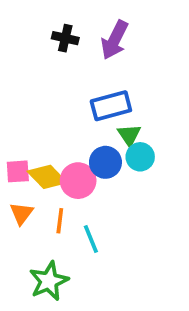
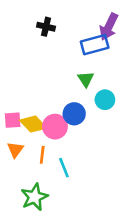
purple arrow: (115, 40) -> (109, 27), moved
blue rectangle: (111, 106) -> (95, 45), moved
green triangle: (129, 135) -> (86, 79), moved
cyan circle: (140, 157) -> (105, 100), moved

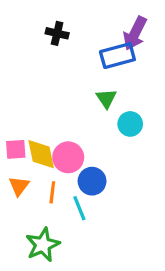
blue circle: (74, 114) -> (92, 181), moved
yellow diamond: (33, 124) -> (41, 154), turned 32

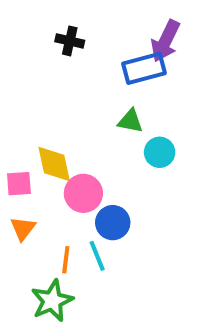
green triangle: (106, 99) -> (130, 121), turned -45
yellow diamond: (41, 154) -> (54, 164), moved
orange line: (52, 192) -> (66, 260), moved

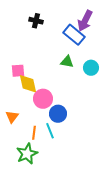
blue rectangle: (144, 68) -> (74, 35), turned 55
cyan circle: (160, 152) -> (91, 68), moved
pink square: (19, 184) -> (18, 71), moved

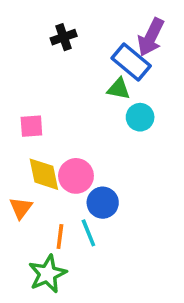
black cross: (36, 21) -> (64, 37), turned -32
green triangle: (67, 62) -> (119, 89), moved
cyan circle: (91, 68) -> (140, 117), moved
yellow diamond: (28, 84) -> (44, 174), moved

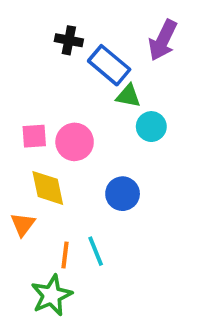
black cross: (64, 37) -> (69, 40), turned 30
blue rectangle: (131, 62) -> (109, 65), moved
pink circle: (76, 176) -> (75, 142), moved
blue circle: (103, 203) -> (123, 194), moved

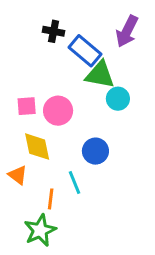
green triangle: (128, 96) -> (100, 75), size x1.5
orange triangle: (23, 224) -> (18, 175), turned -30
cyan line: (96, 251) -> (75, 182), moved

